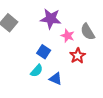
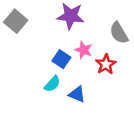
pink star: (68, 36) -> (84, 50), moved

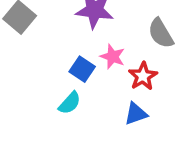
blue triangle: (77, 94) -> (136, 114), moved, turned -42

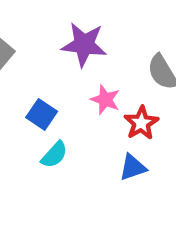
blue square: (82, 69) -> (42, 114), moved

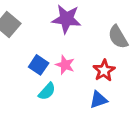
pink star: (105, 100) -> (65, 65), moved

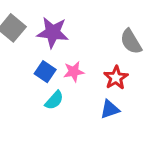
purple star: (66, 19) -> (53, 32), moved
pink star: (65, 65) -> (74, 72), turned -30

